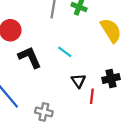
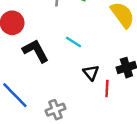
gray cross: (44, 112) -> (56, 110), turned -30

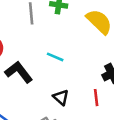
black triangle: (91, 73) -> (61, 97), moved

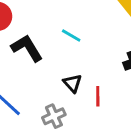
red line: (96, 98) -> (98, 96), moved

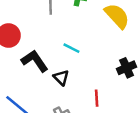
black triangle: (72, 83) -> (61, 78), moved

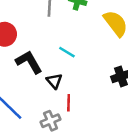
red line: (97, 98) -> (69, 103), moved

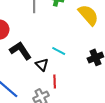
cyan line: (67, 52) -> (59, 51), moved

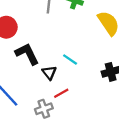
red line: (55, 82) -> (61, 93), turned 56

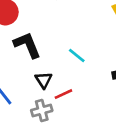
black triangle: (49, 73) -> (44, 80), moved

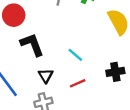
red line: (63, 94) -> (78, 83), moved

